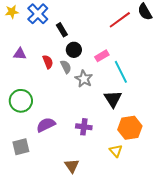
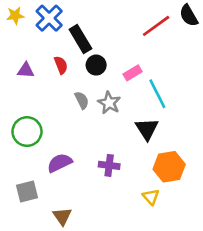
black rectangle: (62, 30) -> (80, 39), size x1.5
red semicircle: (48, 62) -> (61, 65), moved
gray semicircle: (66, 67) -> (82, 100), moved
brown triangle: (72, 166) -> (62, 216), moved

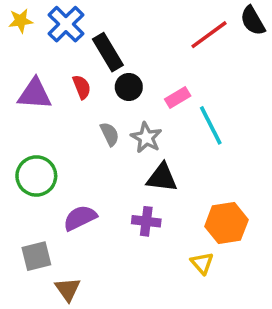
purple triangle: (26, 70) -> (35, 94), size x1.5
black triangle: (147, 129) -> (162, 178), moved, turned -50
brown triangle: (62, 216) -> (68, 289), moved

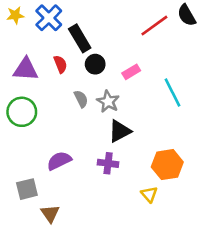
cyan line: (211, 125) -> (172, 92), moved
green circle: (36, 176) -> (22, 112), moved
black triangle: (162, 178) -> (120, 131), turned -35

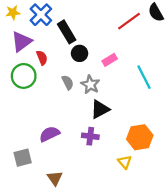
red semicircle: (60, 64) -> (42, 58), moved
purple triangle: (26, 69) -> (21, 42), moved, turned -40
green circle: (22, 112) -> (24, 76), moved
brown triangle: (50, 214) -> (55, 178), moved

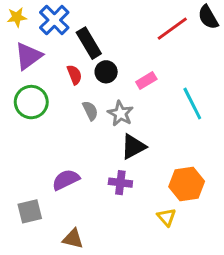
red semicircle: (42, 58) -> (74, 75), moved
brown triangle: (55, 178) -> (73, 239), turned -42

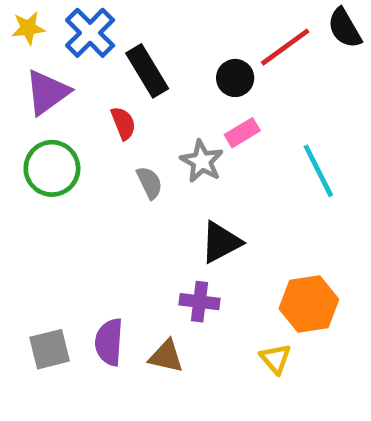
black circle: (106, 72) -> (235, 78), moved
gray star: (120, 114) -> (202, 161), moved
purple semicircle: (66, 180) -> (109, 342), moved, turned -60
brown triangle: (73, 239) -> (166, 356), moved

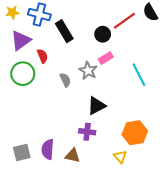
blue cross: (90, 33) -> (39, 15), turned -30
red semicircle: (123, 123) -> (42, 56), moved

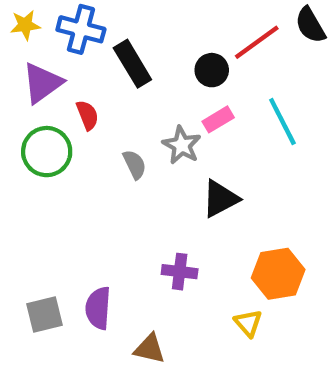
cyan line: (139, 75) -> (282, 122), moved
black triangle: (96, 106) -> (220, 199), moved
brown triangle: (73, 156) -> (150, 349), moved

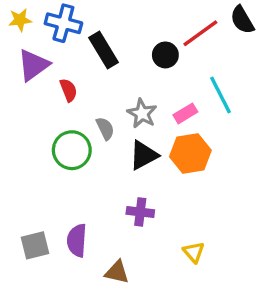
pink rectangle: (218, 119) -> (185, 113), moved
green circle: (47, 152) -> (72, 150), moved
black triangle: (220, 199) -> (144, 155), moved
orange hexagon: (278, 274) -> (190, 154), moved

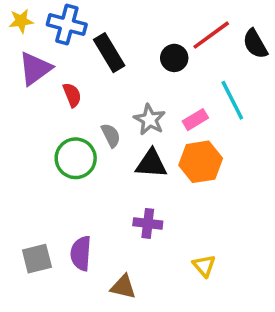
black semicircle: (242, 20) -> (255, 44), moved
black triangle: (144, 155) -> (151, 164), turned 32

